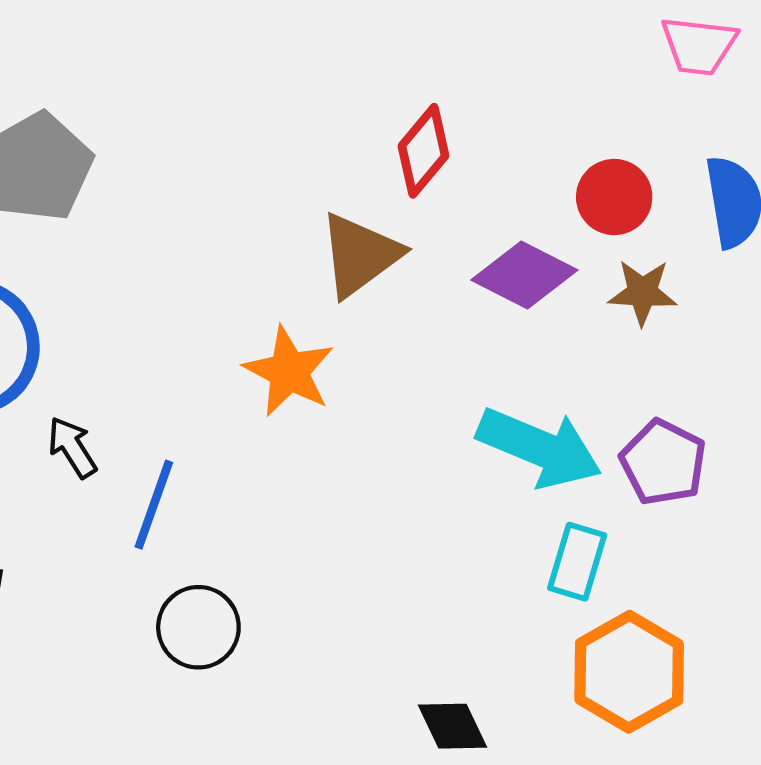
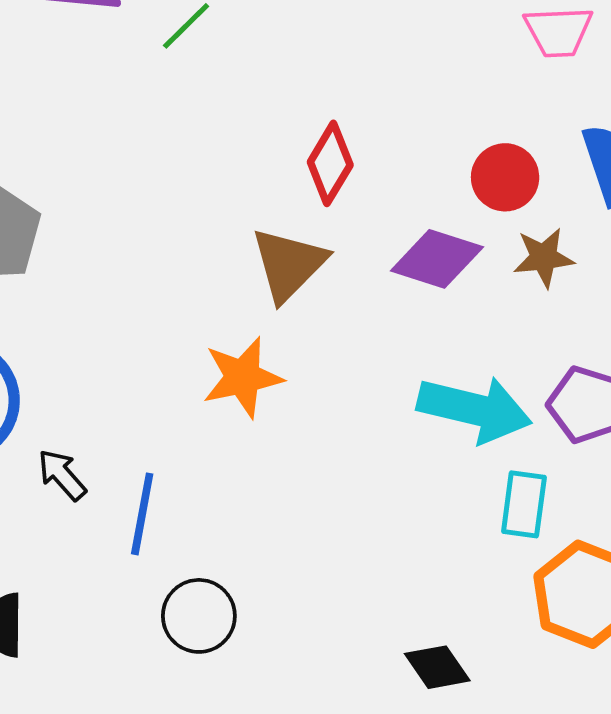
orange star: (289, 371) -> (243, 377), turned -30

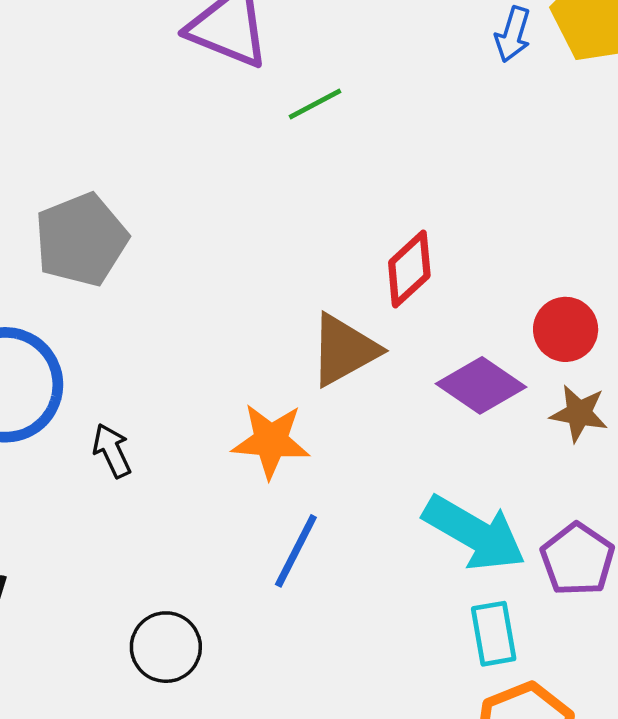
black arrow: (62, 475) -> (112, 451), moved
cyan rectangle: (524, 504) -> (494, 634), turned -34
blue line: (142, 514) -> (296, 551), moved

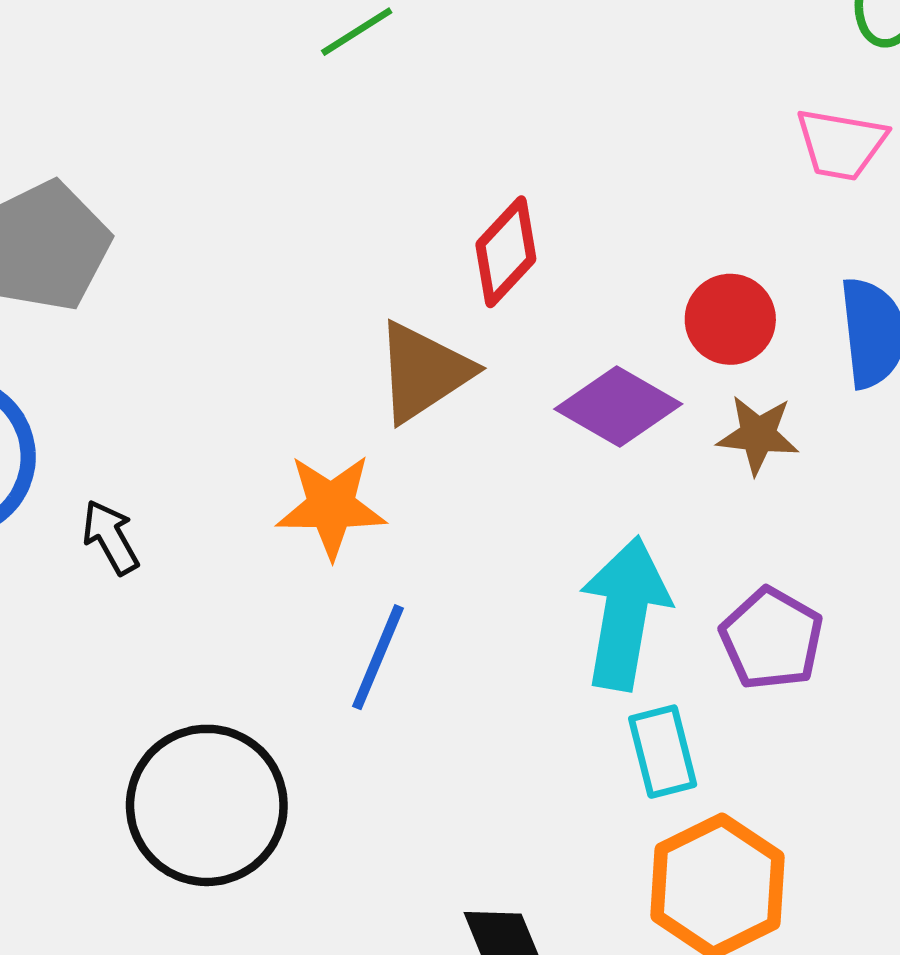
cyan arrow: (474, 533) -> (625, 613), turned -106
black circle: (166, 647) -> (207, 805), size x1.6

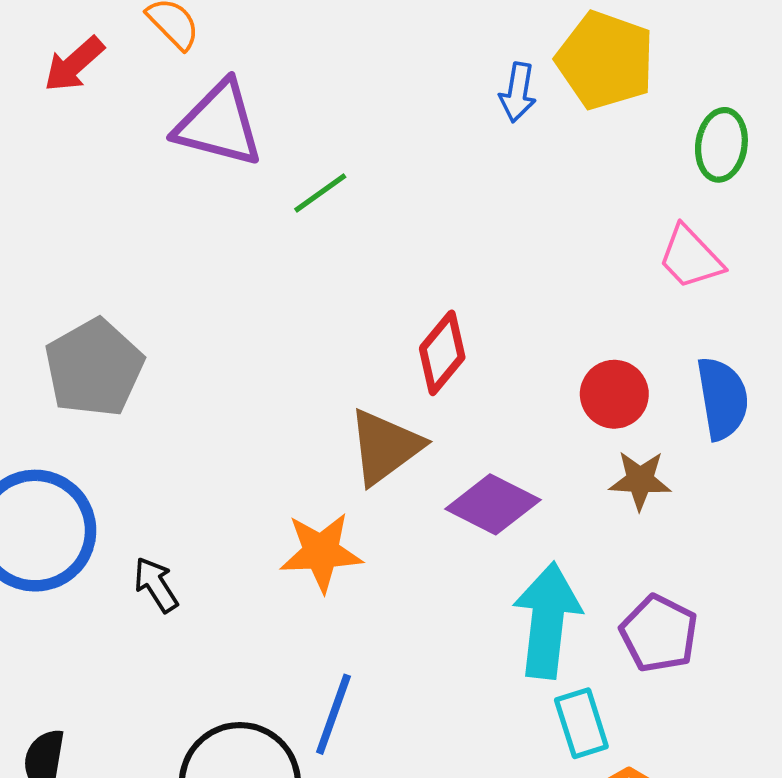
pink trapezoid: (841, 144) -> (690, 257), turned 40
purple diamond: (618, 406) -> (493, 504), moved
blue line: (378, 657) -> (333, 714), moved

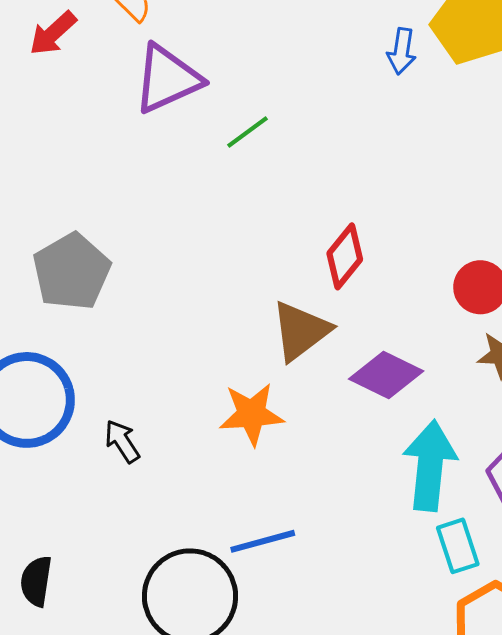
purple triangle: (219, 124) -> (167, 79), turned -38
blue line: (333, 714) -> (263, 541), turned 56

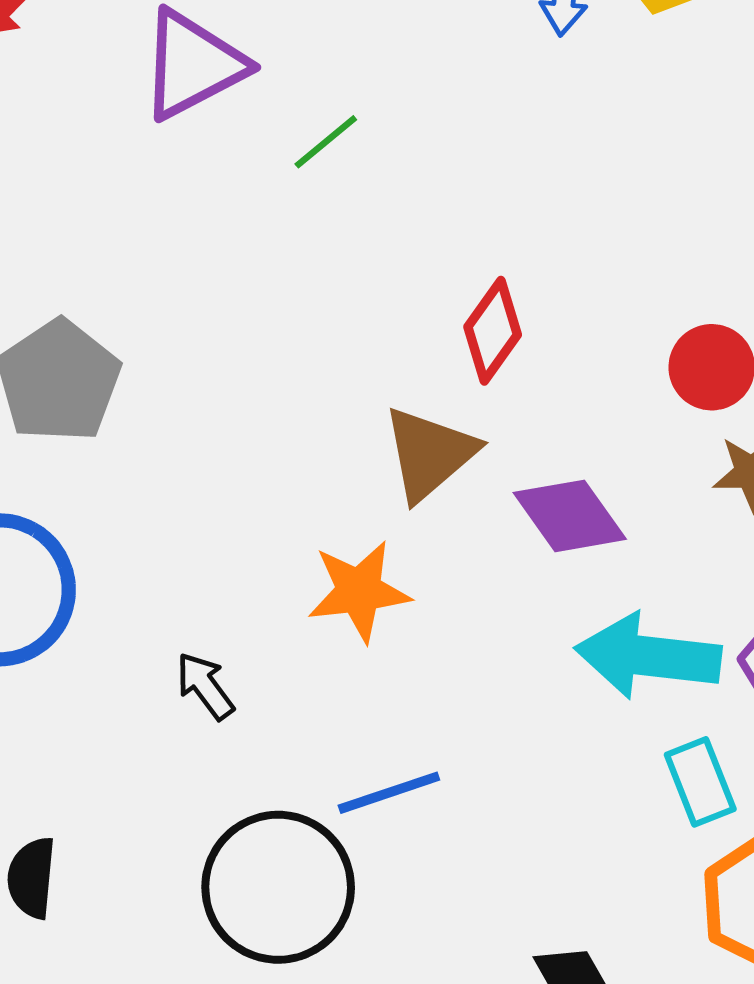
purple diamond: (386, 375) -> (570, 516), turned 32
black arrow: (122, 441) -> (205, 686), moved
cyan arrow: (430, 466) -> (648, 656), turned -86

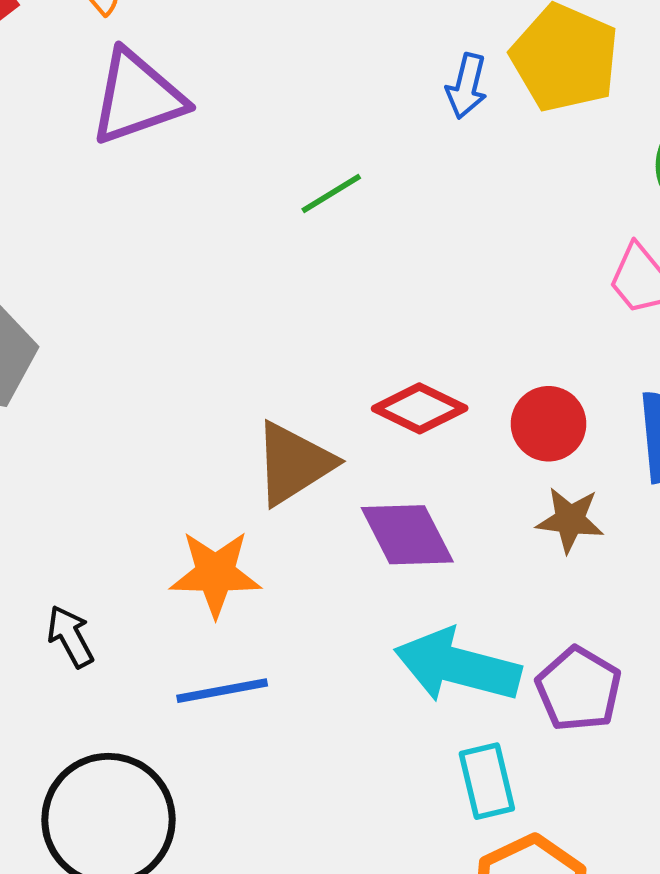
green line: (326, 142) -> (331, 193), moved
red diamond: (493, 331) -> (420, 408), moved, turned 72
blue line: (389, 793) -> (222, 691), moved

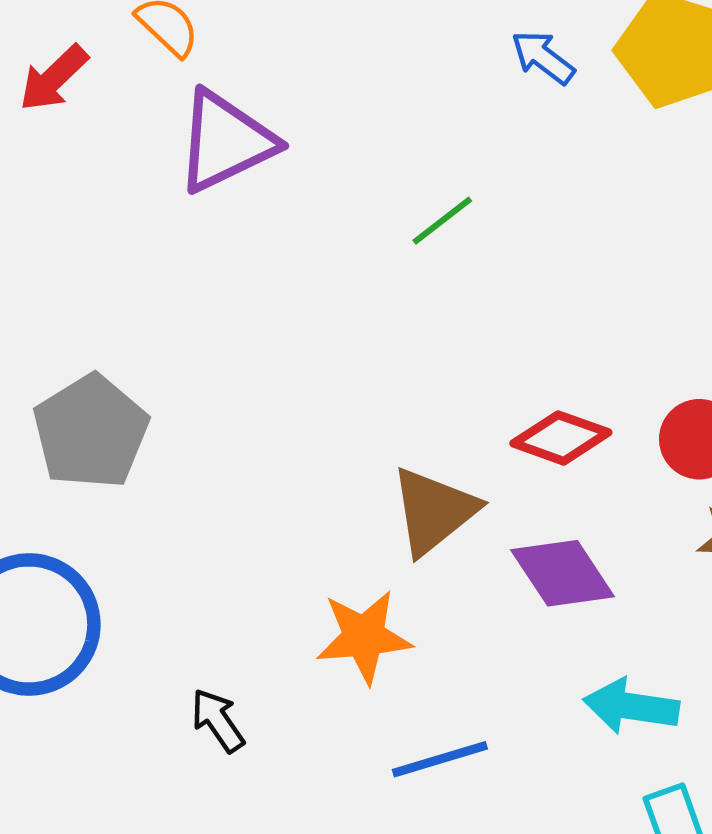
blue arrow: (467, 86) -> (543, 57), moved, turned 120
cyan arrow: (457, 666) -> (631, 706), size x0.7
blue line: (222, 691) -> (440, 759), moved

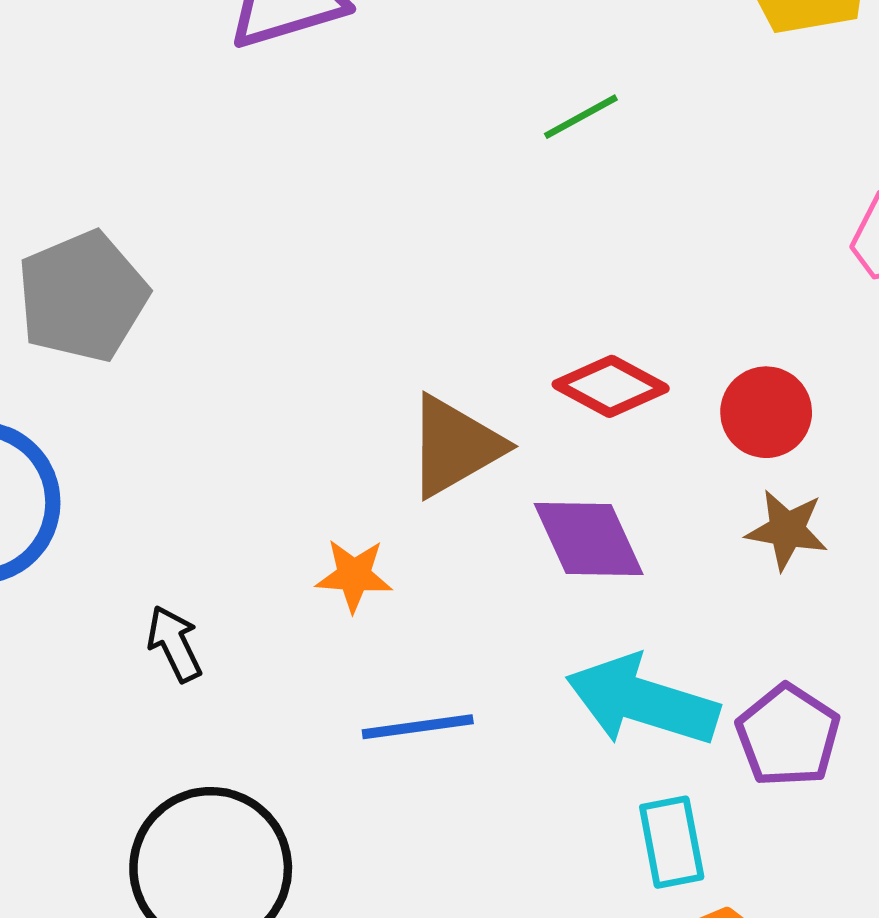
green line: (442, 221) -> (581, 117), moved
orange star: (364, 637) -> (354, 575), size x0.7
cyan arrow: (631, 706) -> (642, 701), size x1.4

